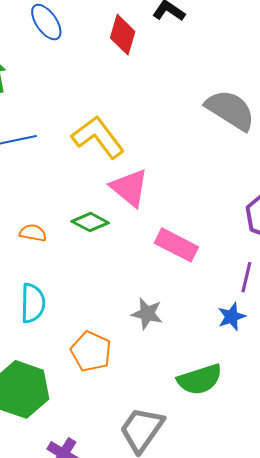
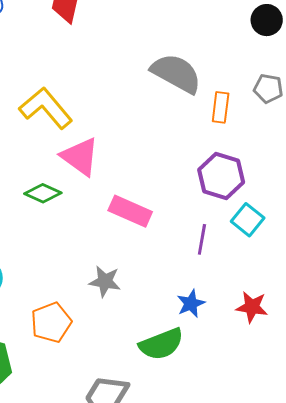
blue star: (232, 317) -> (191, 304), moved
orange pentagon: (91, 351) -> (51, 322), turned 30

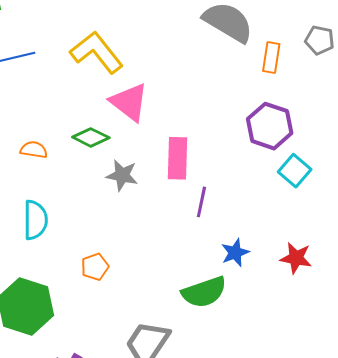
pink rectangle: (130, 211) -> (178, 158), turned 66
purple line: (202, 239) -> (201, 202), moved
gray star: (105, 281) -> (122, 175), moved
orange pentagon: (51, 322) -> (95, 267), size x0.7

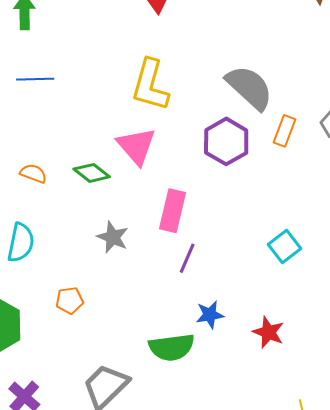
yellow L-shape: (97, 52) -> (150, 85), moved, turned -138
purple hexagon: (270, 126) -> (226, 141), moved
gray star: (122, 175) -> (113, 237), moved

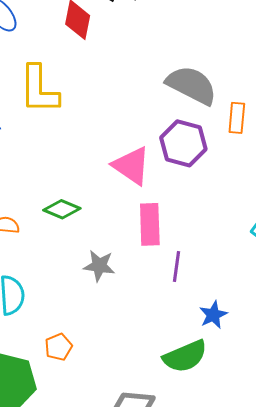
yellow L-shape: (150, 85) -> (39, 89), moved
pink triangle: (136, 146) -> (131, 166), moved
orange pentagon: (70, 300) -> (59, 347), moved

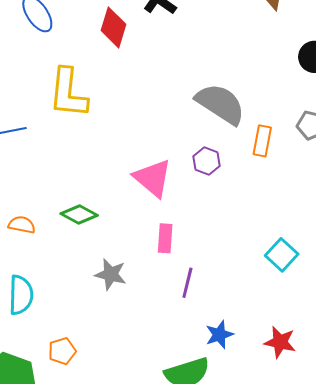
purple hexagon: (183, 143) -> (207, 161), size x0.6
pink rectangle: (150, 224) -> (165, 238), size x0.7

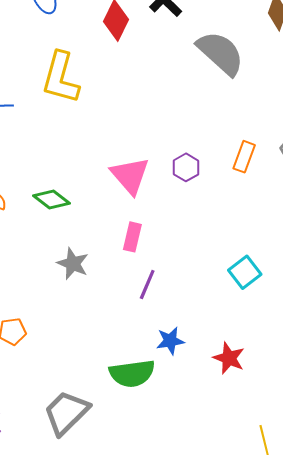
gray semicircle: (220, 104) -> (220, 53), moved

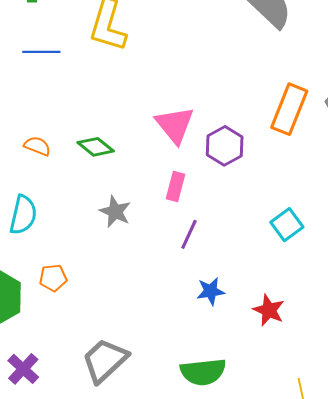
orange rectangle: (244, 157) -> (289, 109), size x1.6
purple hexagon: (186, 167) -> (225, 146), moved, size x1.4
green semicircle: (132, 373) -> (203, 372), moved

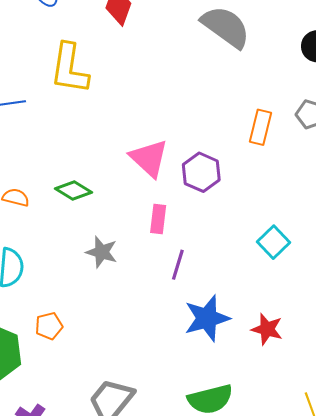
orange rectangle: (289, 109) -> (260, 127), size x0.7
blue star: (211, 291) -> (207, 318), size x1.6

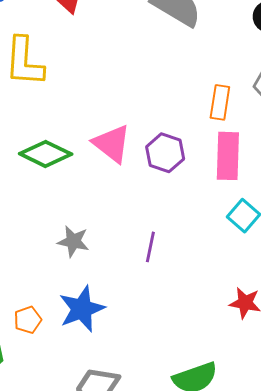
green diamond: (74, 191) -> (46, 154), moved, size x1.4
pink rectangle: (158, 219) -> (228, 156), moved, size x1.6
blue star: (207, 318) -> (82, 309), moved

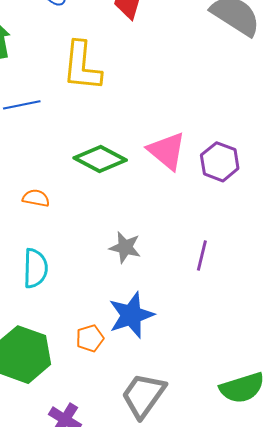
orange pentagon: (28, 320) -> (90, 338), moved

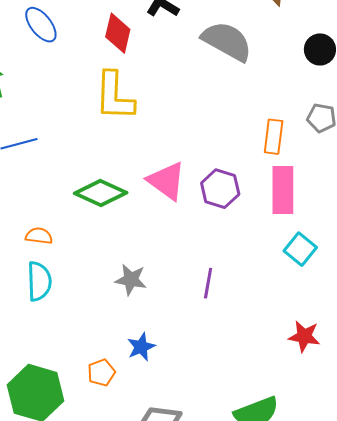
yellow L-shape: (82, 66) -> (114, 96), moved
cyan semicircle: (35, 268) -> (39, 281), moved
blue star: (131, 315) -> (141, 347), size x0.6

